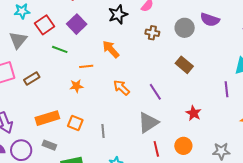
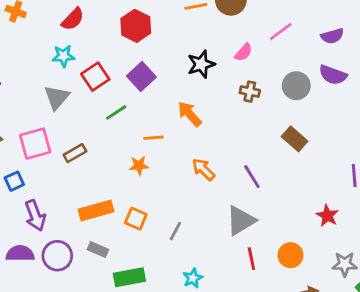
green line: (60, 49) -> (116, 112), turned -56
red star: (194, 113) -> (327, 216), moved
gray line: (103, 131) -> (175, 231), turned 32

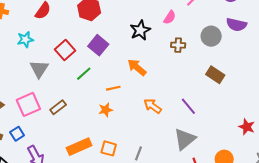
cyan star: (63, 56) -> (25, 40), moved

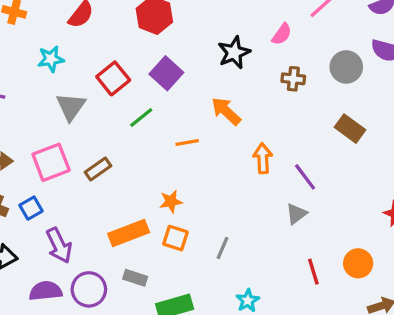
orange arrow: (153, 106) -> (263, 158), moved, turned 48
orange star: (106, 110) -> (171, 201), moved
gray triangle: (185, 139) -> (296, 214), moved, size x0.6

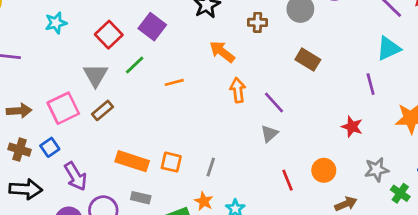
gray triangle: (71, 107) -> (95, 75), moved
orange arrow: (226, 111) -> (222, 52), moved
orange star: (171, 201) -> (204, 201), moved, turned -30
orange rectangle: (129, 233) -> (132, 161), turned 44

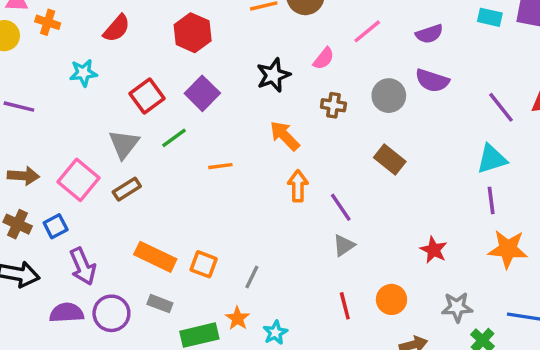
purple line: (371, 84) -> (491, 200), moved
pink square: (63, 108) -> (79, 180), turned -32
gray triangle: (269, 134) -> (344, 245), moved

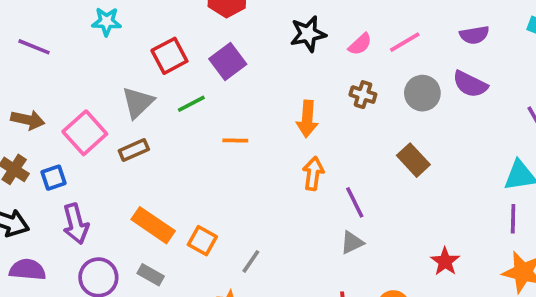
pink line: (367, 31) -> (405, 42), moved
black star: (273, 75) -> (308, 34), moved
orange arrow: (285, 136) -> (307, 119), turned -140
purple semicircle: (67, 313) -> (28, 270), moved

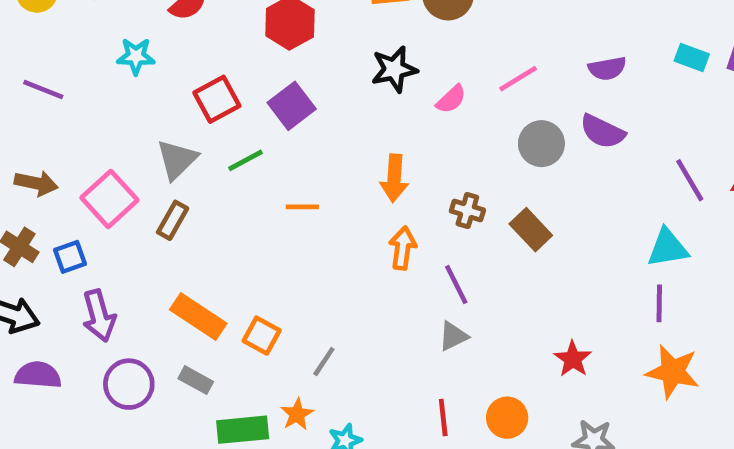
pink semicircle: (360, 44) -> (451, 99), moved
brown cross: (363, 95) -> (467, 211), moved
brown rectangle: (134, 150) -> (173, 220), turned -36

